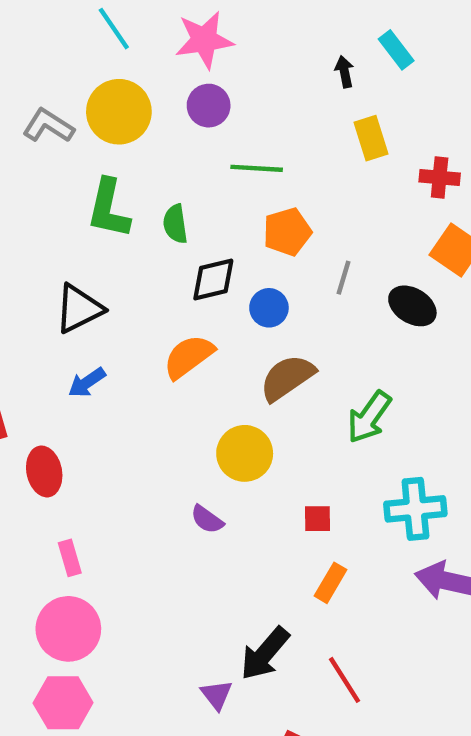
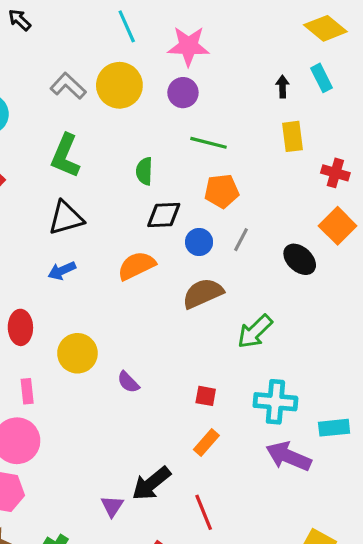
green L-shape: (109, 209) -> (65, 156), moved
gray line: (344, 278) -> (241, 240), moved
yellow circle: (245, 453) -> (77, 353), moved

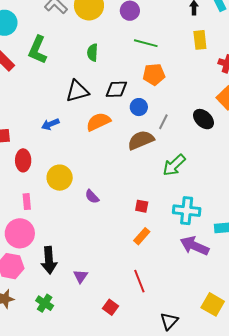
green L-shape: (65, 156) -> (38, 50), moved
green semicircle: (144, 171) -> (93, 53), moved
black triangle: (66, 218) -> (77, 91), moved
gray line: (241, 240) -> (163, 122), moved
black arrow: (151, 483) -> (49, 260), moved, turned -56

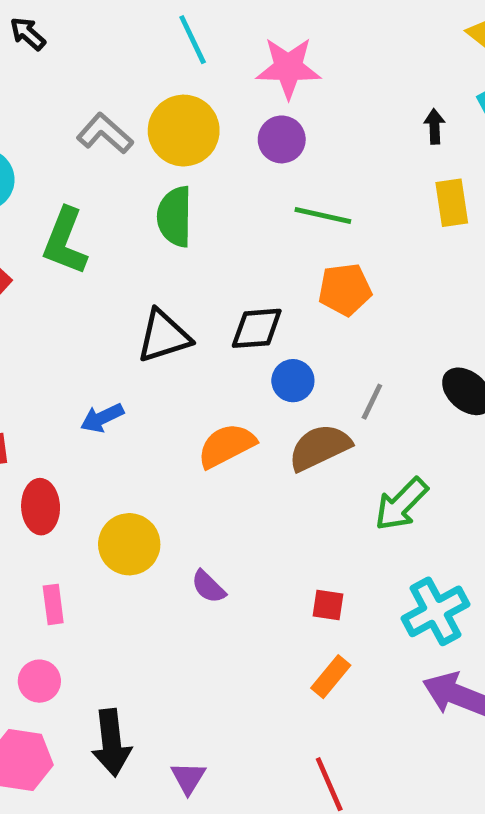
green semicircle: (93, 53) -> (175, 217), moved, size x1.4
blue circle: (139, 107) -> (293, 381), moved
orange semicircle: (98, 122) -> (226, 446), moved
cyan cross: (187, 211) -> (435, 611), turned -32
pink circle: (20, 233) -> (39, 681), size x0.6

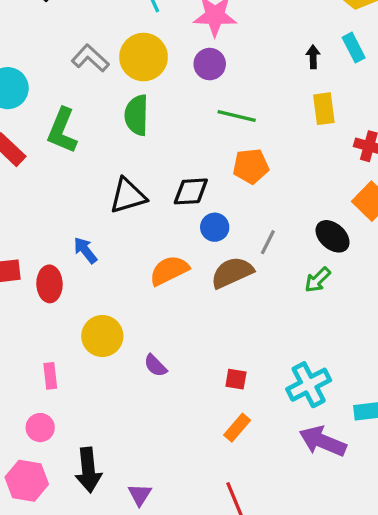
blue arrow: (102, 418) -> (85, 250), turned 76
green arrow: (401, 504) -> (318, 280), moved, size x0.7
red ellipse: (41, 507) -> (50, 284), moved

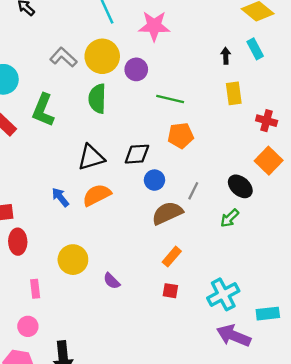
purple circle: (210, 64) -> (136, 69), moved
orange semicircle: (169, 270) -> (97, 195), moved
red ellipse: (50, 284) -> (18, 242), moved
orange rectangle: (237, 428) -> (172, 257), moved

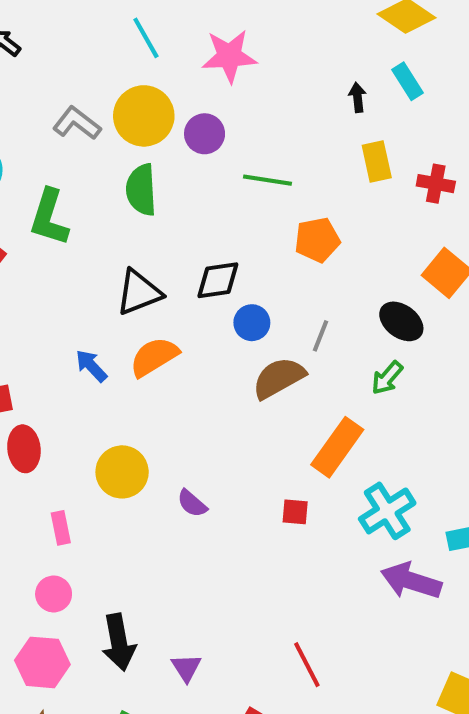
red cross: (267, 121) -> (436, 184), moved
orange pentagon: (181, 135) -> (317, 240), moved
orange rectangle: (172, 257) -> (337, 447), moved, size x1.6

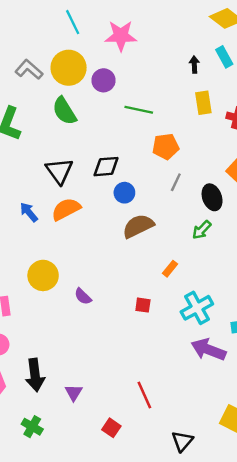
green semicircle: (141, 190) -> (64, 111), turned -32
black triangle: (139, 292) -> (59, 171), turned -48
black ellipse: (401, 321) -> (212, 197), turned 30
gray line: (320, 336) -> (176, 182), moved
orange rectangle: (337, 447) -> (170, 269), size x0.5

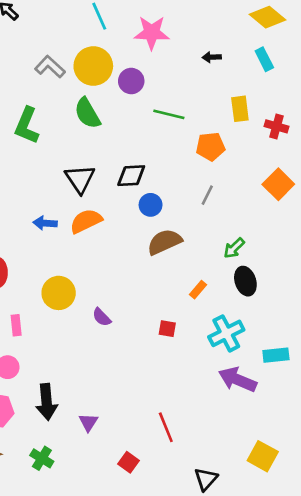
black arrow: (194, 65) -> (212, 57), moved, turned -91
orange pentagon: (166, 146) -> (210, 147), moved
black ellipse: (212, 197) -> (245, 281), moved
blue arrow: (29, 212) -> (45, 223), turned -48

